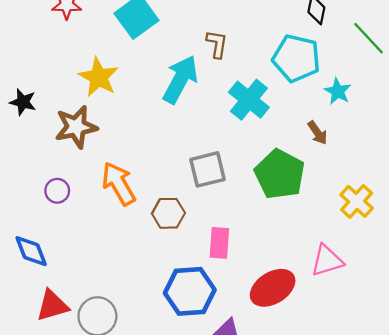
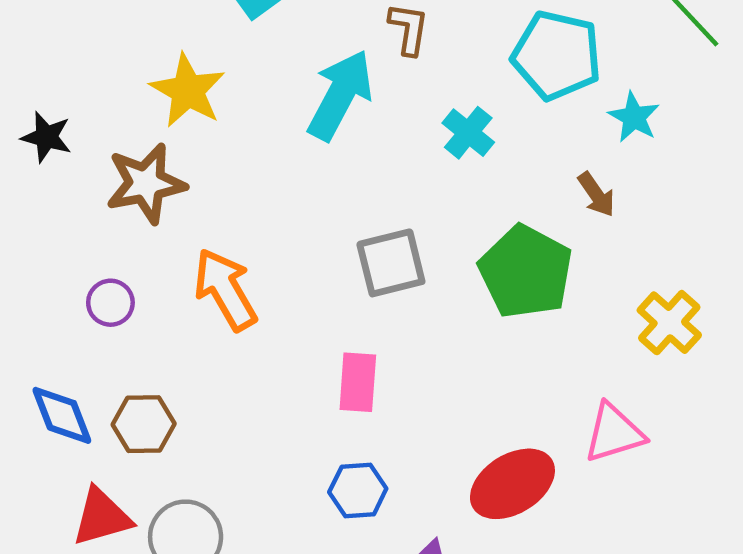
cyan cross: (249, 100) -> (468, 133), size x0.7
brown hexagon: (168, 213) -> (144, 424), moved
pink rectangle: (219, 243) -> (358, 382), moved
blue hexagon: (190, 291) -> (358, 490), size x0.6

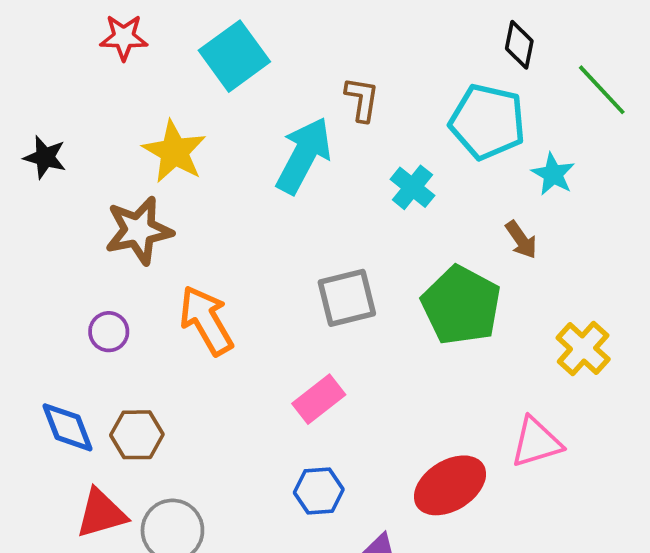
black star: (46, 137) -> (45, 157), moved
pink rectangle: (358, 382) -> (319, 399), turned 48

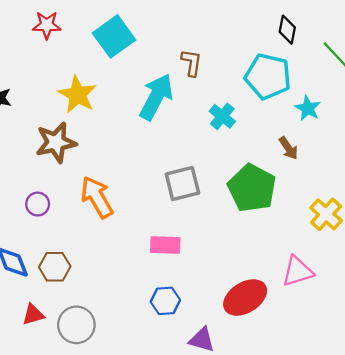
pink rectangle: (319, 399) -> (165, 245), turned 40
red triangle: (101, 514) -> (33, 315), size x0.7

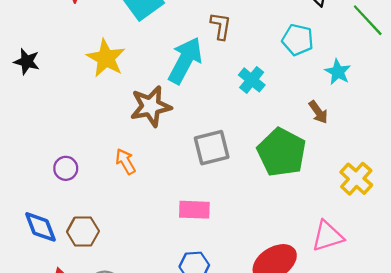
cyan pentagon: (268, 76) -> (298, 40), size x0.7
brown star: (56, 142) -> (151, 106), moved
orange arrow: (97, 197) -> (125, 161), size x0.6

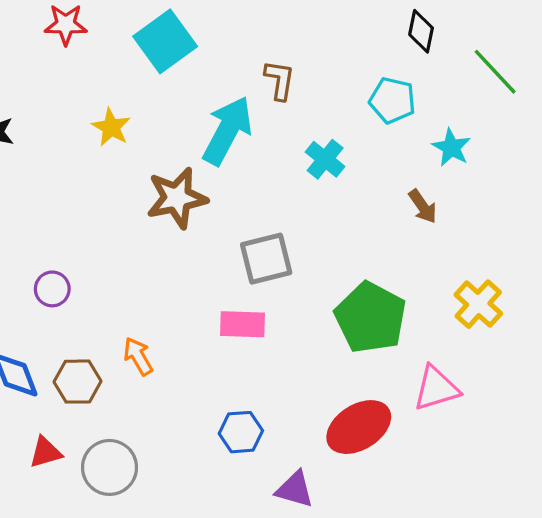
yellow star: (106, 58) -> (111, 127), size x0.7
green pentagon: (282, 152) -> (371, 318), moved
orange arrow: (125, 161) -> (138, 356), moved
pink rectangle: (194, 210) -> (243, 324), moved

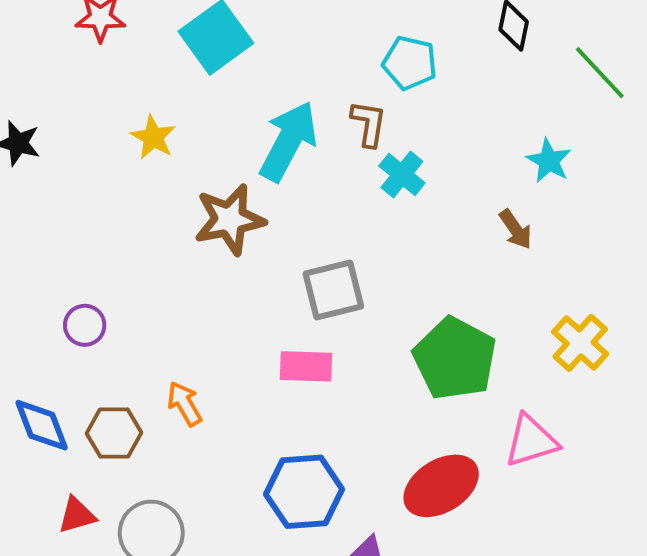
brown L-shape: (280, 80) -> (369, 124), moved
cyan pentagon: (392, 100) -> (410, 63), moved
blue hexagon: (241, 432) -> (304, 492), size x1.5

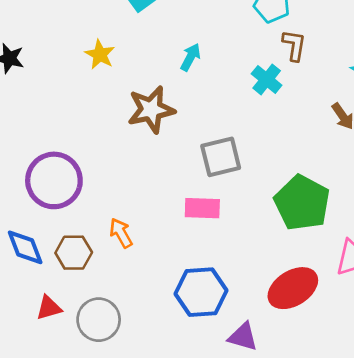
brown L-shape: (369, 124) -> (294, 45), moved
cyan arrow: (288, 141) -> (190, 57), size x0.5
purple circle: (85, 325) -> (54, 180), size x2.0

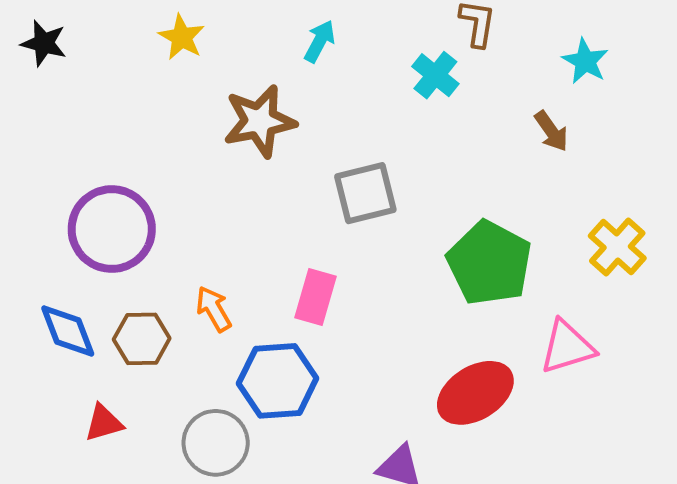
pink rectangle: (202, 208) -> (316, 297), moved, turned -76
blue hexagon: (201, 292) -> (278, 381), moved
gray circle: (99, 320) -> (216, 443), moved

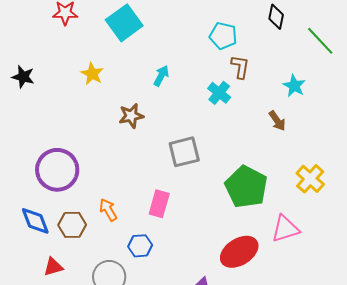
brown star: (260, 121) -> (131, 116), size x0.7
blue hexagon: (278, 381) -> (140, 246), size x0.6

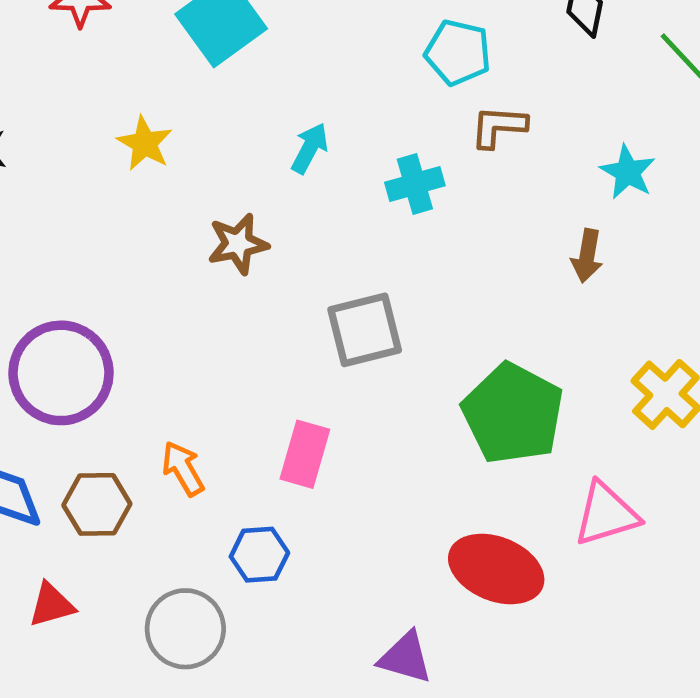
brown L-shape: (240, 67) -> (499, 127), turned -95
cyan cross: (219, 93) -> (415, 184), moved, turned 35
brown arrow: (277, 121) -> (587, 256), turned 45
red ellipse: (239, 252) -> (496, 569), turned 54

